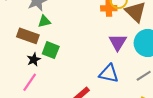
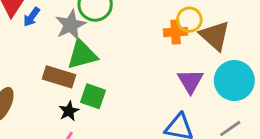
green triangle: (44, 21) -> (82, 55), size x1.6

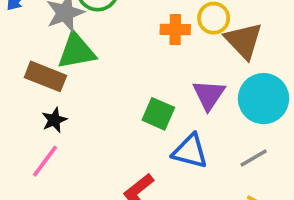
orange cross: (176, 32) -> (175, 29), moved
green square: (93, 96) -> (158, 114), moved

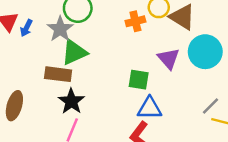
black star: (54, 120) -> (71, 101), size x1.5
blue triangle: (190, 151) -> (150, 108), moved
gray line: (254, 158) -> (210, 106), moved

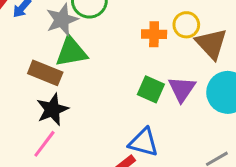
green square: (139, 80) -> (151, 89), moved

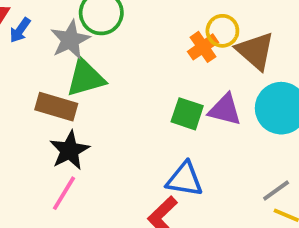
orange cross: (154, 34) -> (203, 47), moved, turned -30
purple triangle: (182, 89) -> (225, 110), turned -44

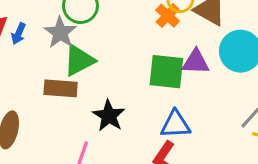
green square: (187, 114) -> (166, 72), size x1.4
black star: (69, 150) -> (109, 116), moved

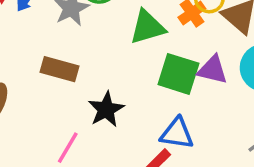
green triangle: (79, 60) -> (147, 27), moved

